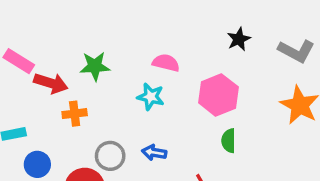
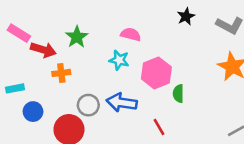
green star: (95, 66) -> (77, 37), turned -30
pink hexagon: (218, 95) -> (156, 73), moved
blue arrow: (154, 153) -> (122, 103), size x1.6

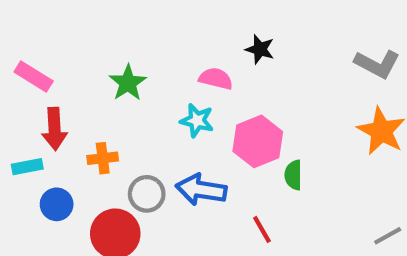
black star: (186, 16) -> (260, 49), moved, turned -30
red arrow: (43, 50) -> (54, 129), moved, turned 70
orange cross: (61, 73) -> (103, 158), moved

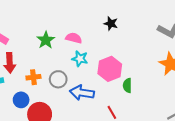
pink semicircle: (216, 79) -> (74, 38), moved
gray circle: (147, 194) -> (58, 79), moved
blue circle: (57, 204) -> (21, 100), moved

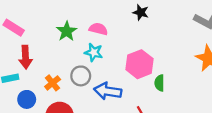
cyan star: (80, 59) -> (94, 52), moved
orange cross: (33, 77) -> (53, 83), moved, turned -32
blue circle: (21, 100) -> (27, 99), moved

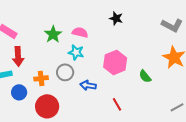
orange cross: (53, 83) -> (41, 78), turned 32
green semicircle: (159, 83) -> (145, 76), moved, turned -40
blue arrow: (108, 91) -> (88, 85), size x0.7

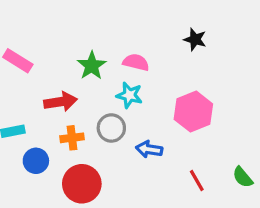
red arrow: (18, 56) -> (60, 102), moved, turned -96
green semicircle: (145, 76) -> (243, 177), moved

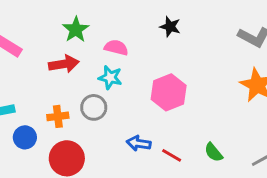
green star: (92, 66) -> (76, 30), moved
red arrow: (60, 102) -> (64, 64), moved
blue arrow: (149, 149) -> (139, 143), moved
red line: (197, 180) -> (172, 155), turned -30

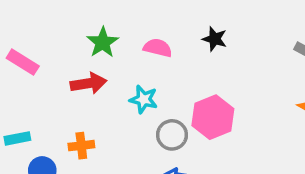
pink semicircle: (116, 48) -> (158, 48), moved
gray circle: (94, 107) -> (172, 135), moved

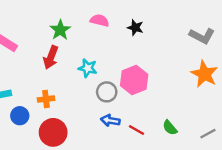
pink semicircle: (158, 48) -> (100, 20), moved
red arrow: (88, 83) -> (51, 57), turned 120

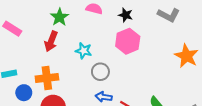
gray L-shape: (202, 36) -> (169, 15), moved
pink hexagon: (134, 80) -> (128, 41), moved
orange cross: (46, 99) -> (47, 78), size x1.5

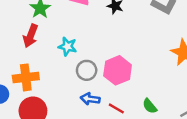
pink hexagon: (128, 41) -> (118, 70), moved

